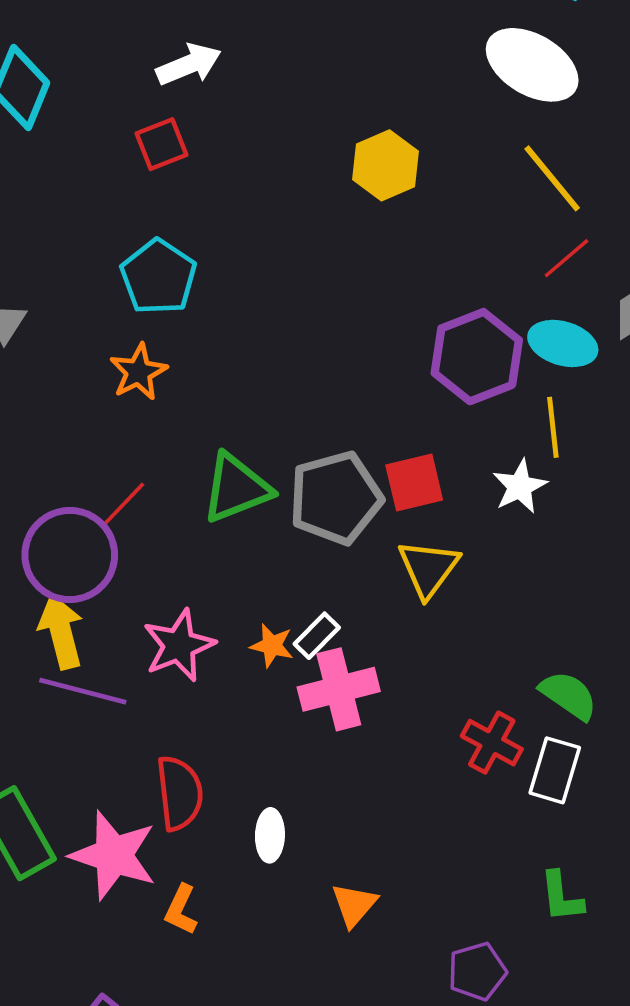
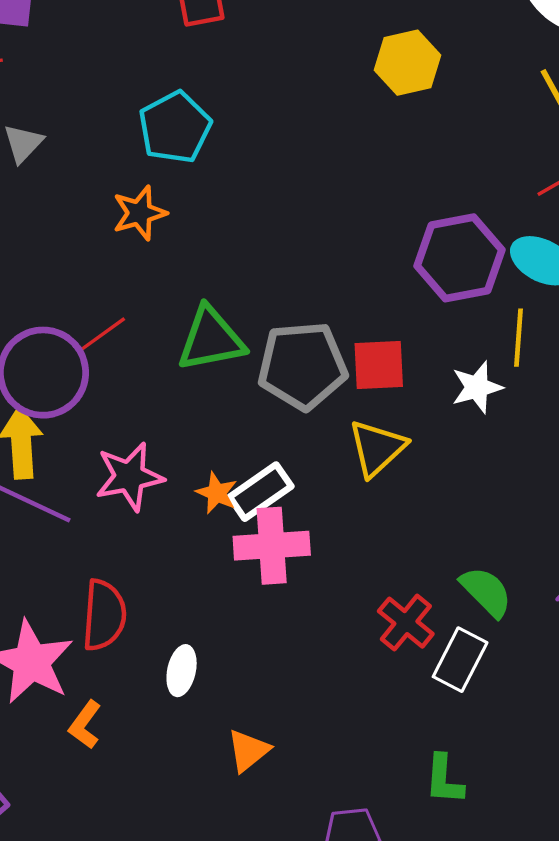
white rectangle: (317, 636) -> (260, 492), size x1.4

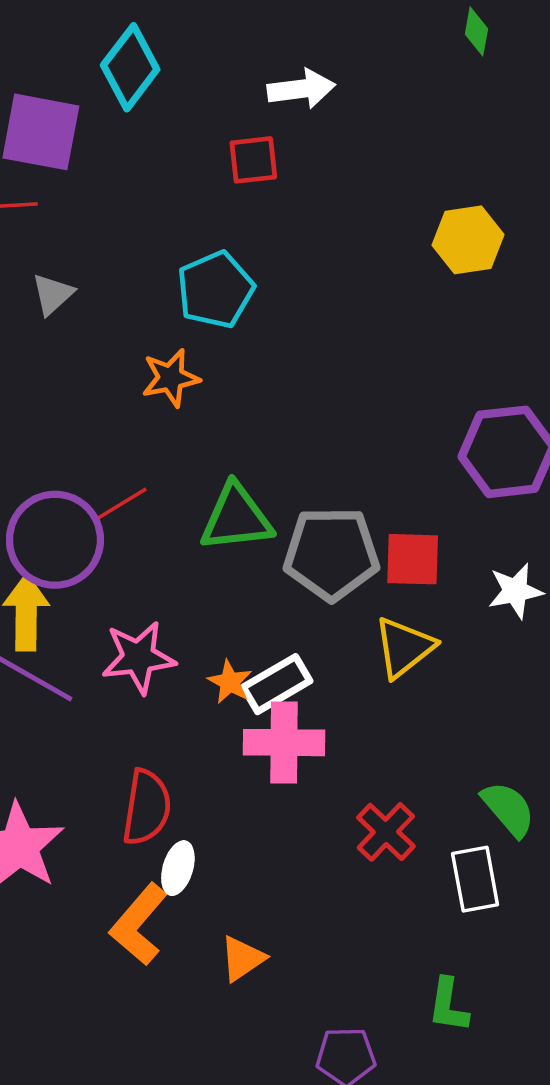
red semicircle: (104, 615) -> (147, 807), moved
red cross: (406, 623) -> (386, 832), moved
white rectangle: (460, 660) -> (475, 879), turned -42
orange L-shape: (85, 725) -> (139, 924), moved, size x1.6

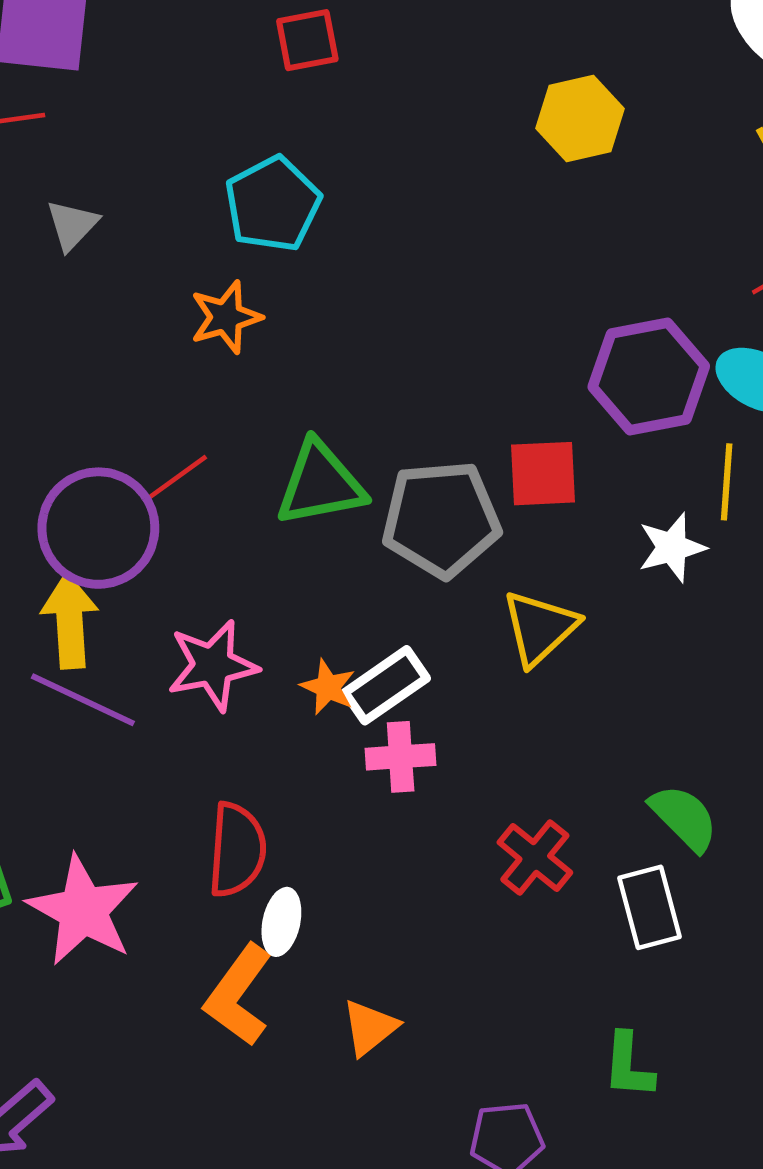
red square: (413, 559) -> (543, 474), moved
pink cross: (284, 743) -> (401, 757), size x0.7

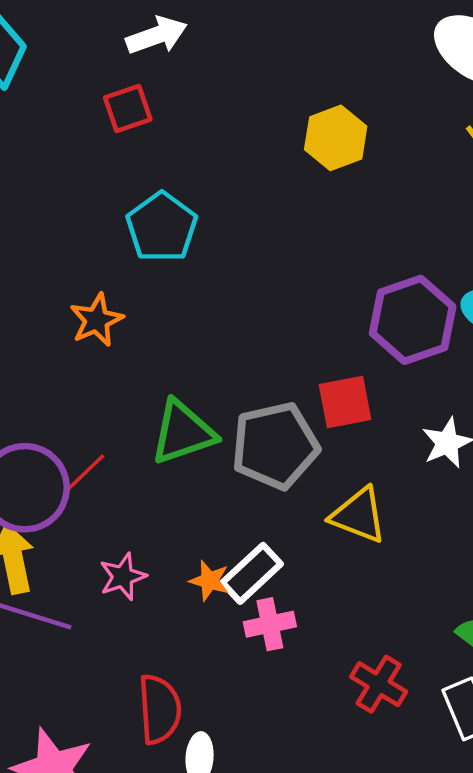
cyan pentagon: (273, 204) -> (162, 227), moved
red line: (177, 478) -> (84, 474), moved
yellow triangle: (540, 628) -> (359, 515), turned -48
pink star: (213, 665) -> (123, 577), size x0.7

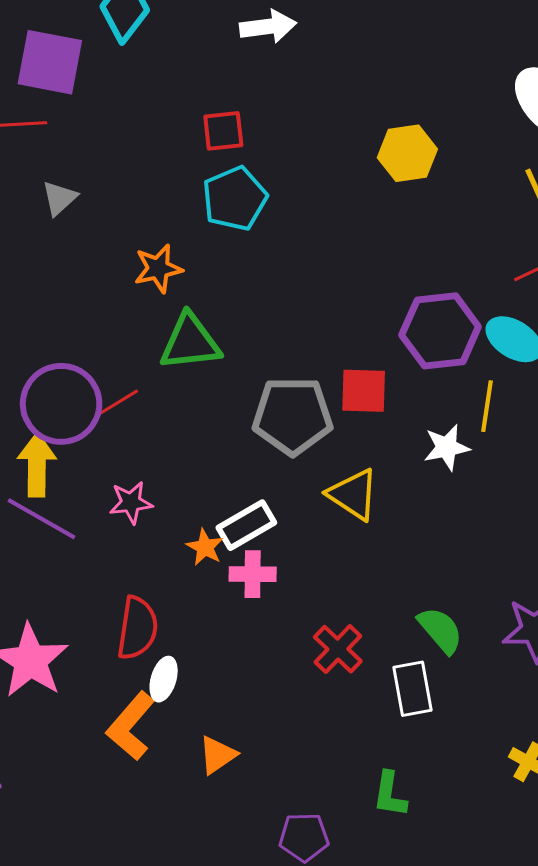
red square: (128, 109) -> (223, 131), moved
green triangle: (183, 432) -> (190, 342), moved
orange star: (209, 581) -> (205, 547), moved

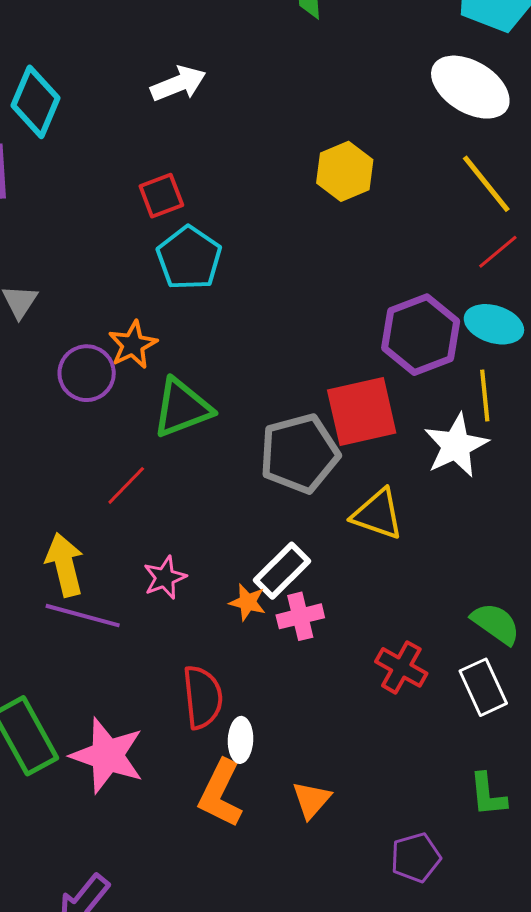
red square: (364, 391) -> (362, 412), size x1.4
purple circle: (61, 404) -> (87, 373), moved, size x0.7
white star: (447, 447) -> (456, 445), size x1.4

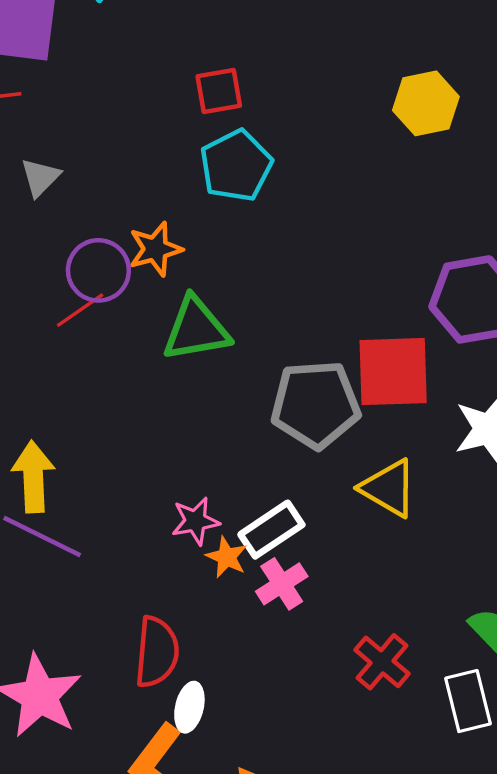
red line: (126, 485) -> (80, 310), moved
pink star: (165, 578) -> (195, 521), moved
pink cross: (300, 616) -> (282, 584), turned -30

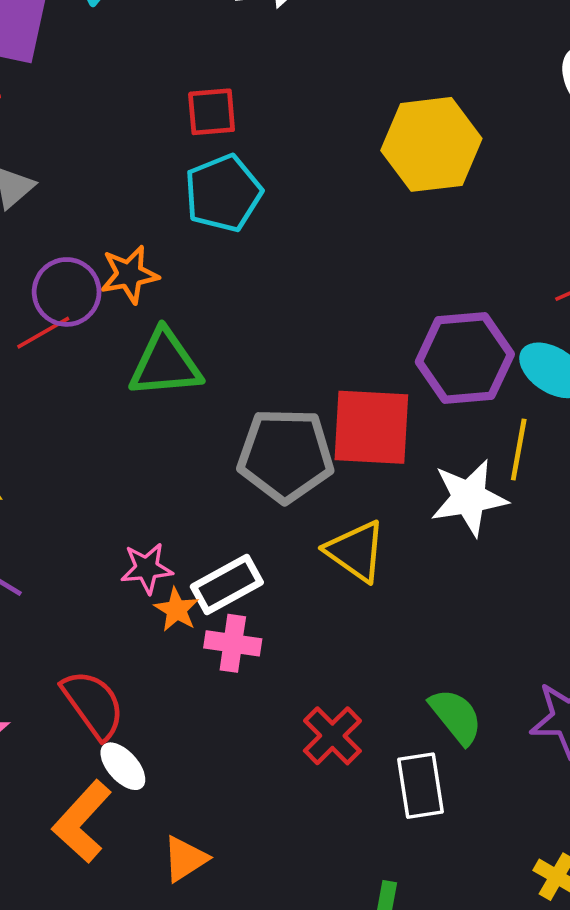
yellow hexagon: (426, 103) -> (431, 144), size x1.4
pink cross: (282, 584) -> (233, 643), turned 36
red semicircle: (157, 652) -> (93, 704), turned -46
white ellipse: (189, 707) -> (123, 766), turned -60

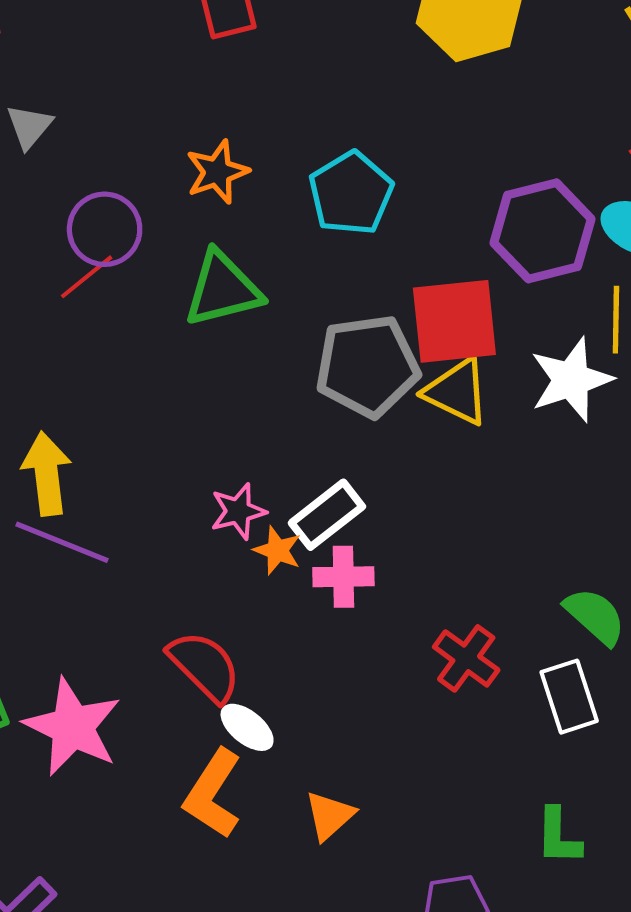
cyan pentagon: (223, 193) -> (351, 193), moved
orange star: (129, 274) -> (217, 172), moved
yellow triangle: (356, 551) -> (457, 392), moved

